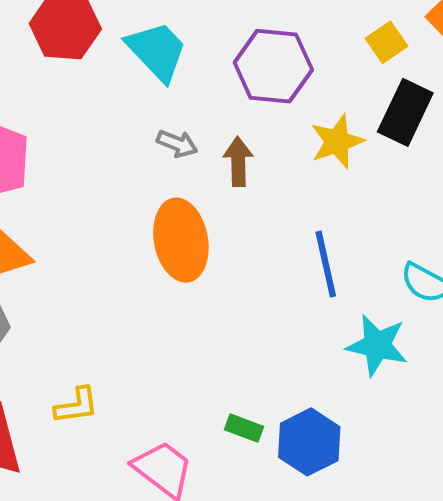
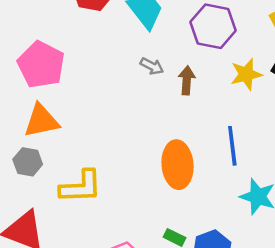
orange ellipse: (181, 240) -> (178, 165), moved
yellow L-shape: (77, 406) -> (81, 187), moved, size x1.6

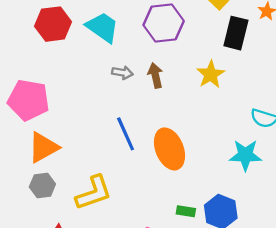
yellow star: (246, 74) -> (211, 74), moved
blue line: (232, 146) -> (126, 134), moved

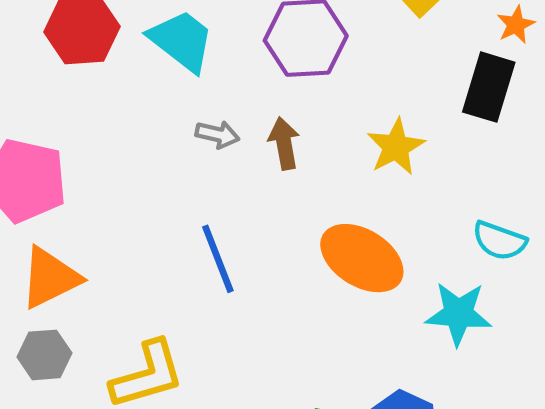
black rectangle: (236, 33) -> (489, 87), moved
orange ellipse: (169, 149) -> (362, 258), moved, turned -39

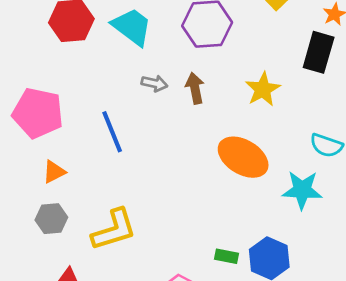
blue line: (218, 259) -> (112, 132), moved
orange triangle: (50, 278) -> (54, 172), size x0.6

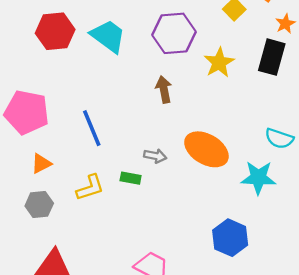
gray arrow: (154, 83) -> (155, 156), moved
yellow star: (263, 89) -> (219, 63), moved
yellow L-shape: (114, 230) -> (90, 188), moved, size x0.7
green rectangle: (226, 256) -> (131, 178), moved

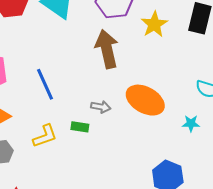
brown arrow: (164, 89) -> (107, 49), size x1.6
cyan star: (258, 178) -> (191, 123), size x0.6

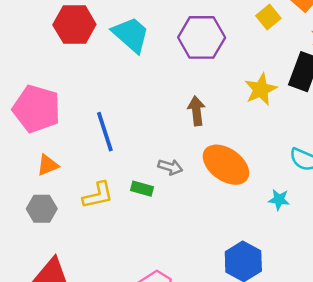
yellow star: (154, 24) -> (261, 89), moved
brown arrow: (107, 49) -> (196, 111), moved, size x0.6

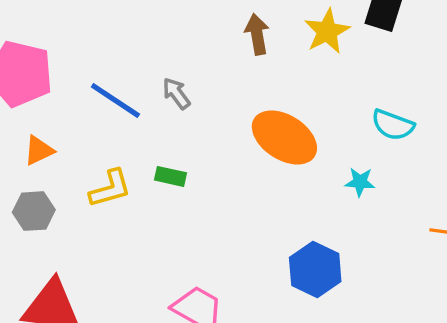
brown arrow: (196, 111) -> (257, 34), moved
blue line: (105, 132) -> (115, 100), turned -36
gray arrow: (170, 167) -> (176, 93), moved, turned -140

